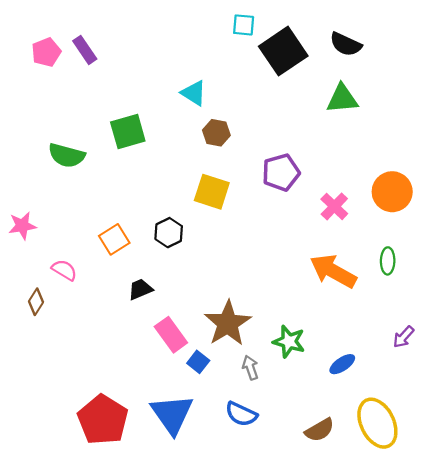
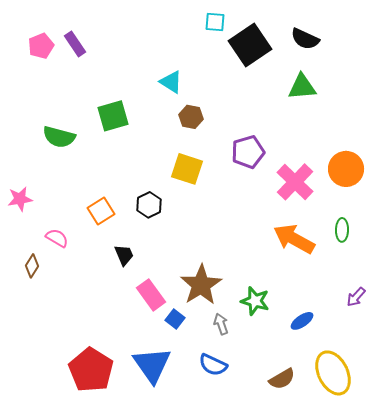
pink cross: (334, 206) -> (295, 182), size x1.5
black trapezoid: (140, 289) -> (124, 255), turned 90

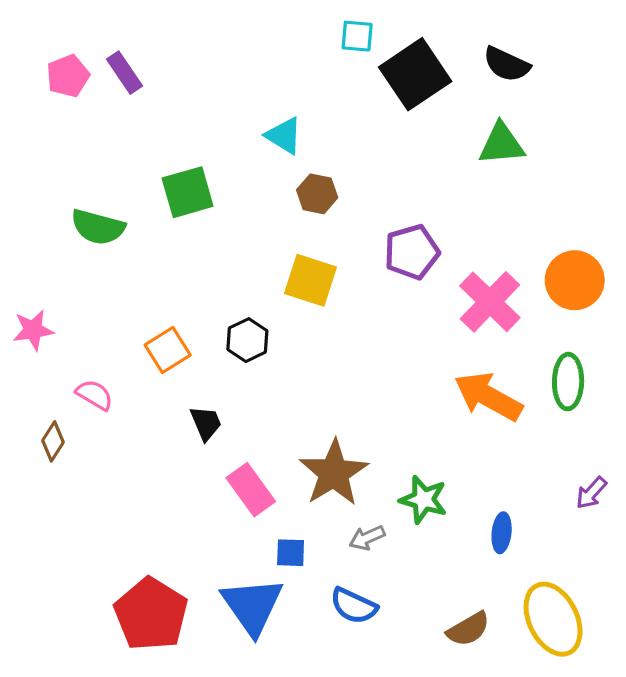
green ellipse: (342, 230) -> (568, 382), size x1.4
blue square: (175, 319) -> (291, 553), moved, turned -36
blue ellipse: (302, 321) -> (502, 533), turned -50
gray arrow: (221, 324) -> (367, 538), turned -95

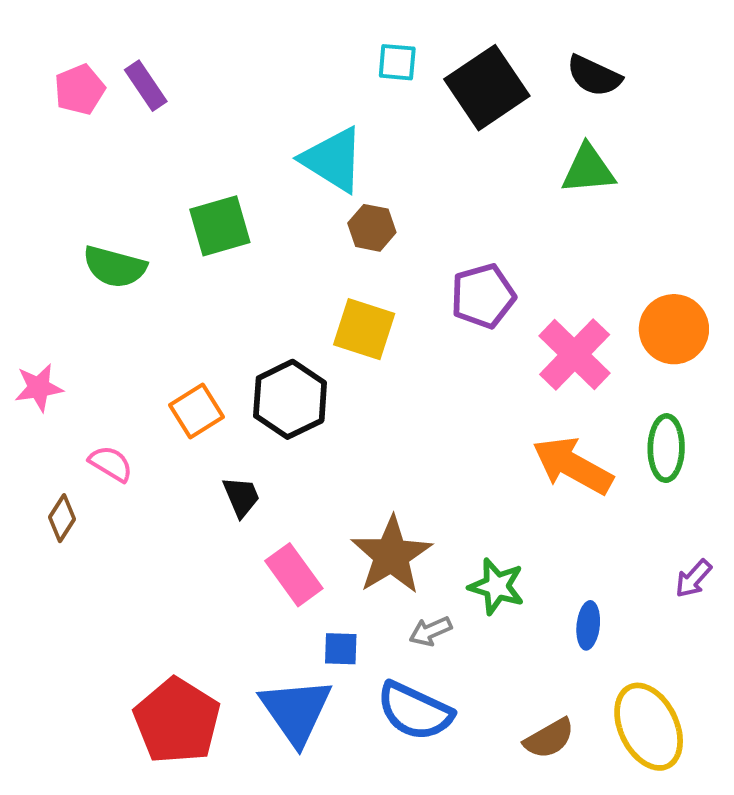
cyan square: (357, 36) -> (397, 62), moved
cyan triangle: (284, 136) -> (333, 160), size x1.5
black hexagon: (247, 340) -> (290, 399), size x1.5
blue semicircle: (354, 606) -> (415, 711), size x1.4

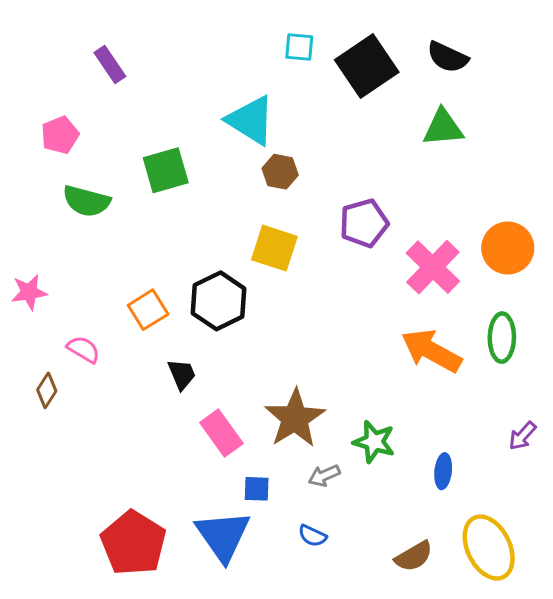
pink pentagon: (80, 89) -> (60, 135), moved
blue semicircle: (415, 711) -> (312, 536), size x0.5

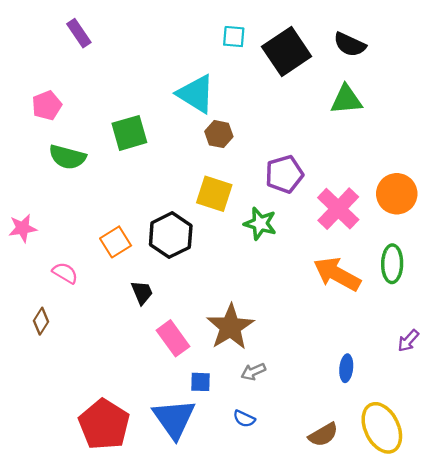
purple rectangle: (110, 65) -> (79, 33), moved
brown diamond: (47, 390) -> (41, 321), moved
green star: (374, 442) -> (260, 224), moved

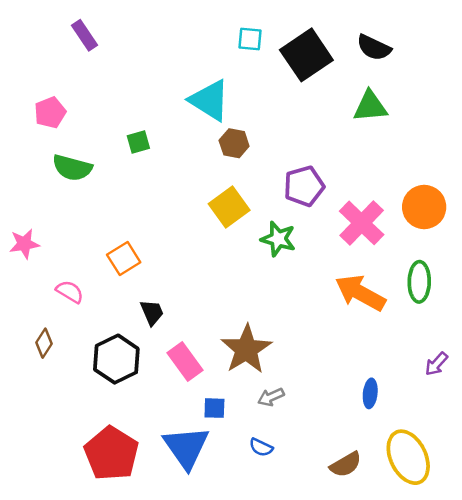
green square: (129, 133) -> (138, 142), size x0.6
yellow square: (214, 194) -> (229, 207), turned 36
black hexagon: (171, 235) -> (116, 359), moved

